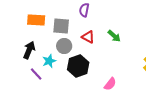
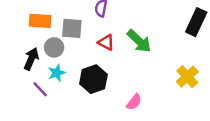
green arrow: (114, 36) -> (139, 41), size x1.5
gray circle: (64, 46) -> (54, 47), moved

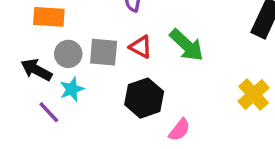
gray square: (72, 28) -> (104, 52), moved
black arrow: (31, 59) -> (36, 70), turned -85
black hexagon: (93, 79) -> (144, 98), moved

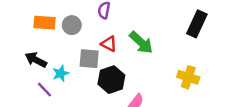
gray square: (104, 52) -> (89, 59), moved
gray circle: (68, 54) -> (72, 25), moved
yellow cross: (254, 95) -> (188, 77), turned -30

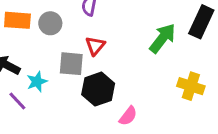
green arrow: (141, 42) -> (162, 38), moved, turned -95
red triangle: (109, 44) -> (95, 46), turned 42

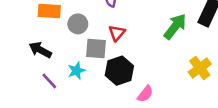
gray circle: (50, 23) -> (78, 24), moved
cyan star: (37, 82) -> (77, 71), moved
yellow cross: (191, 86) -> (200, 68), turned 35

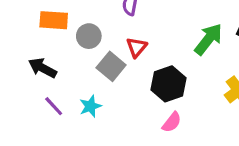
gray square: (96, 49) -> (111, 66), turned 35
cyan star: (77, 71) -> (90, 106), moved
black hexagon: (119, 71) -> (169, 84), moved

